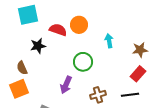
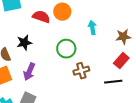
black star: (38, 46) -> (24, 43), moved
purple arrow: (66, 85) -> (29, 72), moved
brown cross: (98, 95) -> (81, 71), moved

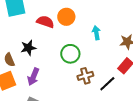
black line: (113, 82) -> (107, 84), moved, turned -36

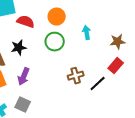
red semicircle: (45, 22) -> (26, 22), moved
green circle: (70, 54) -> (55, 42), moved

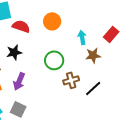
green circle: (55, 42) -> (54, 60), moved
brown star: (118, 42) -> (93, 55), moved
red rectangle: (116, 66) -> (111, 34), moved

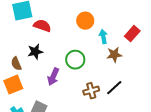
orange circle: (52, 21) -> (85, 21), moved
brown cross: (71, 80) -> (91, 91), moved
purple arrow: (19, 81) -> (53, 77), moved

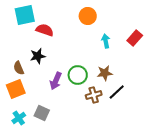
orange circle: (85, 21) -> (88, 16), moved
brown star: (114, 55) -> (105, 73), moved
green circle: (75, 60) -> (78, 75), moved

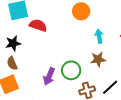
black star: (38, 56) -> (13, 43), moved
brown star: (105, 73) -> (98, 59), moved

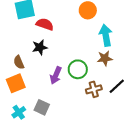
cyan arrow: (99, 36) -> (106, 35), size x1.5
black star: (13, 43) -> (40, 47), moved

